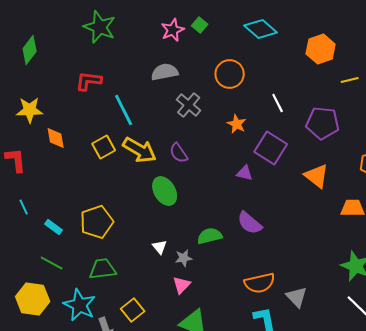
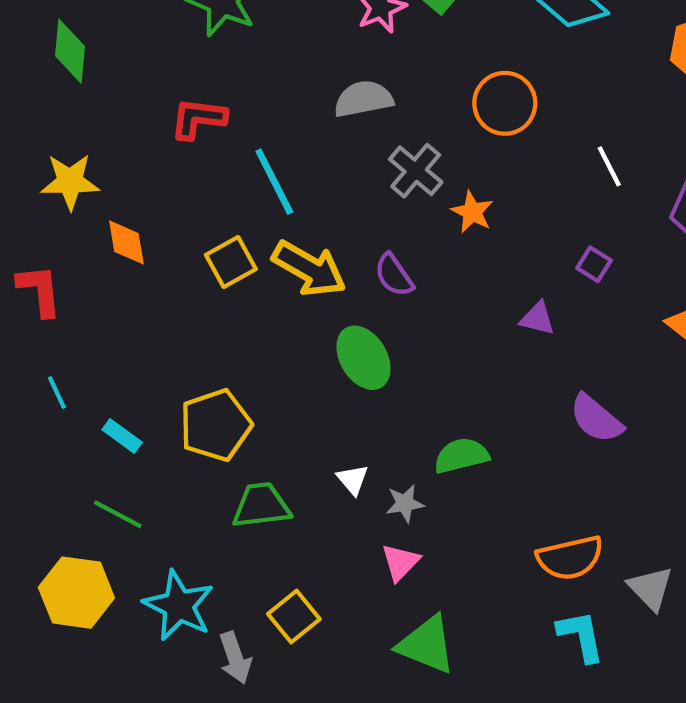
green diamond: (30, 50) -> (70, 51), turned -32
orange star: (237, 124) -> (472, 212), moved
purple square: (271, 148) -> (594, 264), size x0.5
purple semicircle: (250, 223) -> (596, 419), moved
green trapezoid: (103, 269) -> (261, 506), moved

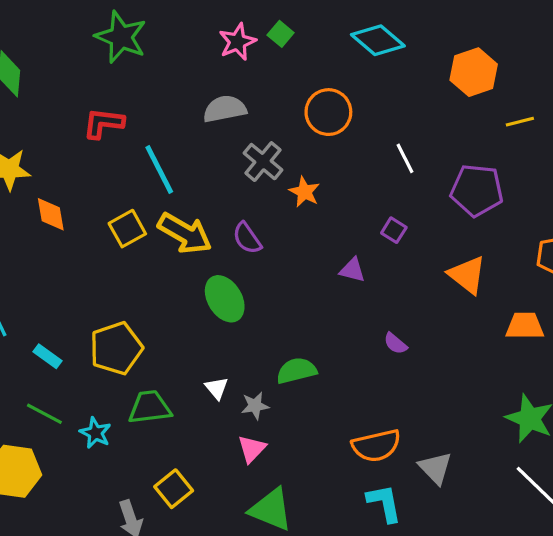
purple semicircle: (596, 419) -> (395, 343), size x0.6
cyan star: (179, 606) -> (95, 433), moved, size x0.6

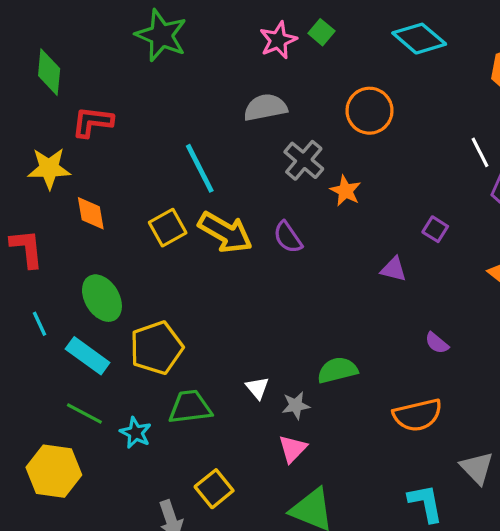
red L-shape: (103, 123) -> (92, 122), moved
white line: (405, 158) -> (480, 152), moved
green ellipse: (225, 299) -> (102, 298), moved
cyan rectangle: (48, 356) -> (88, 356), size x1.5
orange semicircle: (376, 446) -> (418, 415), moved

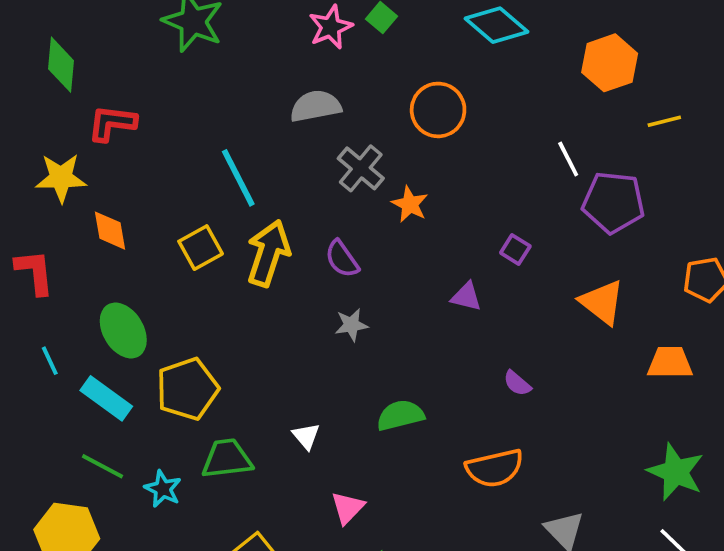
yellow arrow: (225, 232) -> (268, 253), turned -102
gray star: (296, 405) -> (351, 325), moved

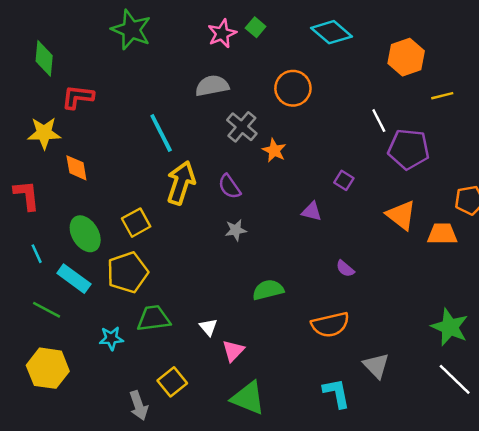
yellow square: (201, 248) -> (136, 223), moved
orange trapezoid: (670, 363) -> (442, 234), moved
white triangle: (306, 436) -> (208, 327), moved
green line: (103, 466) -> (47, 310), moved
cyan star: (163, 489) -> (111, 338), turned -30

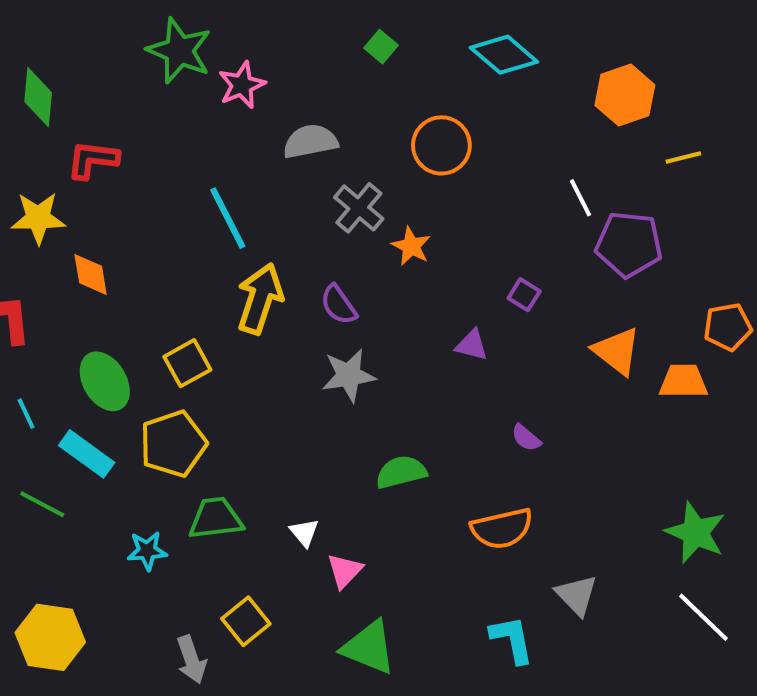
pink star: (222, 33) -> (242, 85), moved
gray star: (236, 230) -> (349, 375), size x1.5
yellow hexagon: (48, 368) -> (50, 637), moved

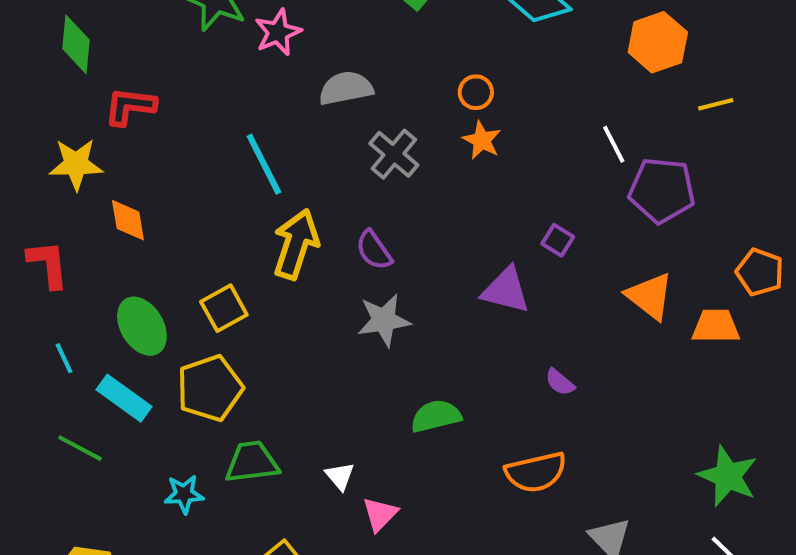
orange circle: (441, 145) -> (476, 92), size x0.6
orange star: (411, 246) -> (482, 140), moved
orange pentagon: (728, 327) -> (760, 272), turned 30
purple triangle: (472, 345) -> (506, 290), size x1.5

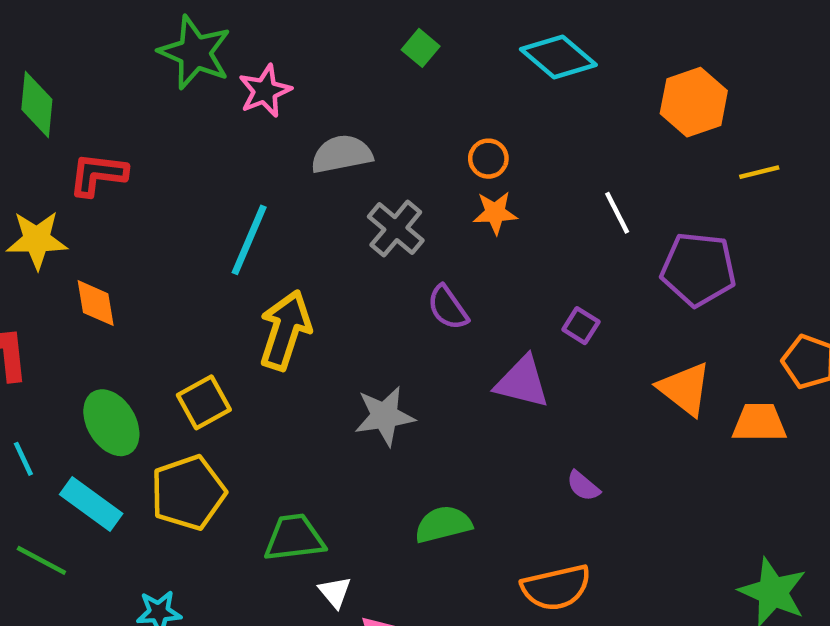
orange star: (482, 140) -> (495, 213), turned -30
white line: (614, 144) -> (617, 213), moved
cyan line: (264, 164) -> (249, 240), turned 50
purple semicircle: (374, 250) -> (448, 308), moved
green trapezoid: (252, 462) -> (294, 538), moved

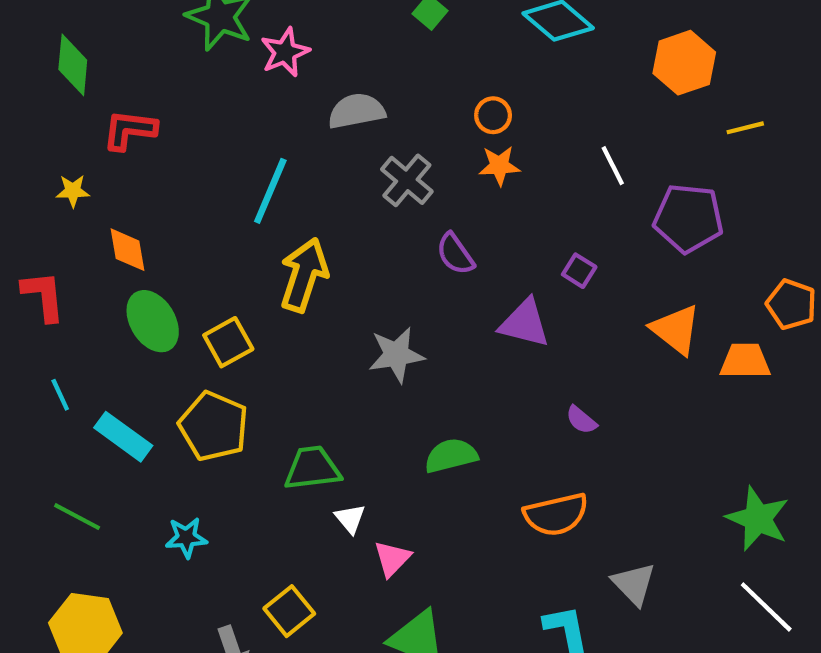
yellow star: (37, 240) -> (73, 191), size x0.6
green ellipse: (111, 423) -> (153, 321), moved
yellow pentagon: (188, 493) -> (214, 426), turned -30
green line: (41, 560) -> (77, 517), moved

